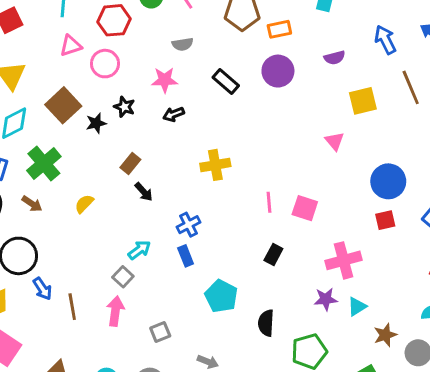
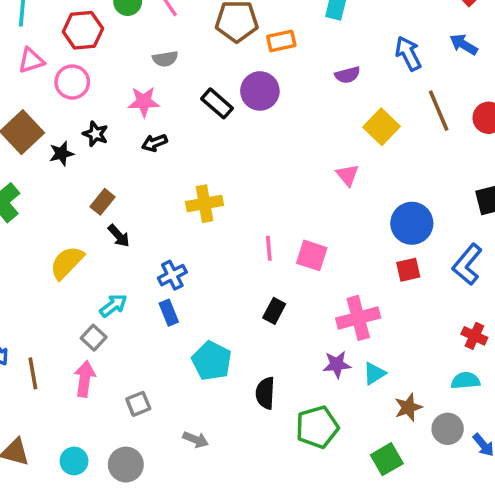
purple circle: (278, 71) -> (260, 91), moved
yellow square: (363, 101) -> (381, 127), turned -32
yellow semicircle: (84, 204) -> (67, 263), moved, size x1.5

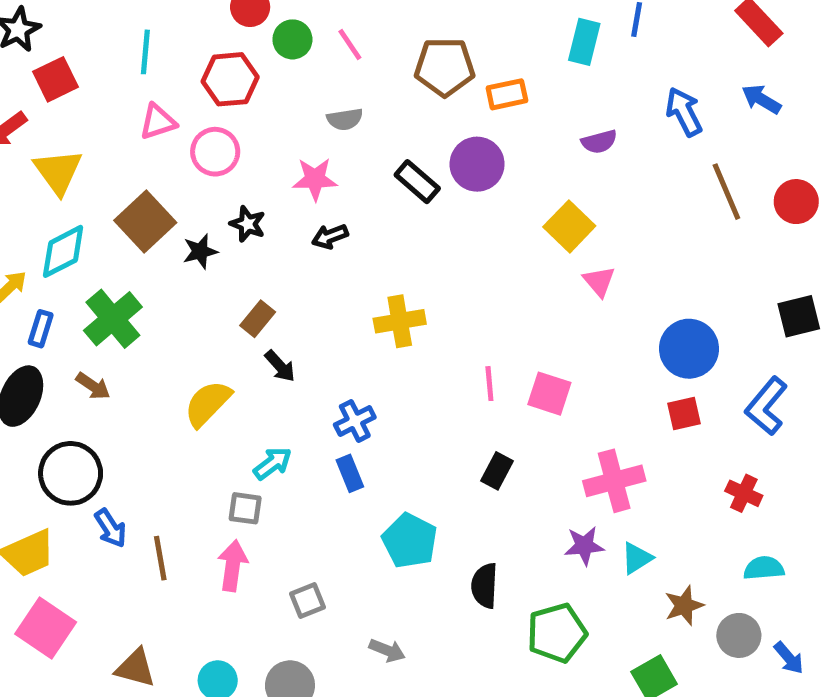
yellow square: (381, 127) -> (569, 226), moved
red cross: (474, 336) -> (744, 493), moved
gray square: (94, 338) -> (245, 508), turned -35

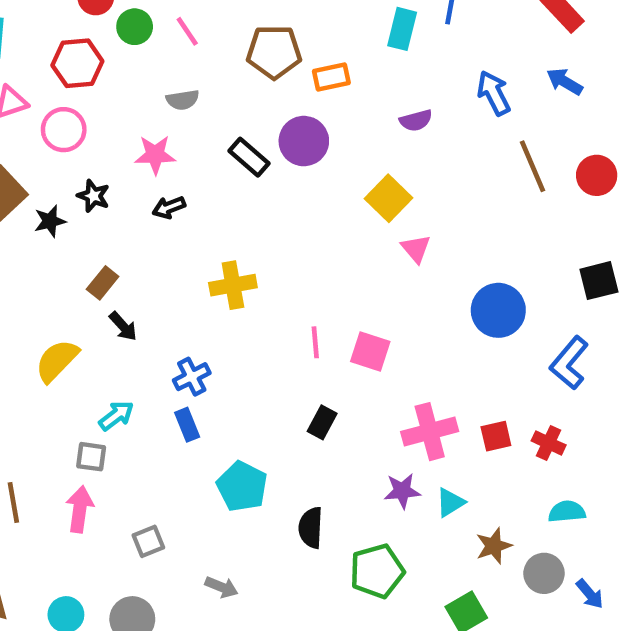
red square: (684, 414) -> (496, 436), moved

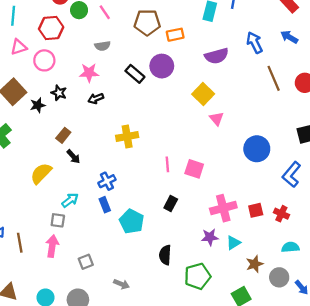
purple semicircle: (416, 120) -> (217, 56), size x1.5
cyan pentagon: (242, 486) -> (132, 221), moved

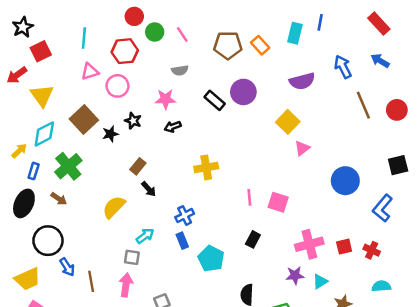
orange rectangle: (175, 35) -> (260, 45), moved, turned 60
pink triangle: (217, 119) -> (302, 148), turned 32

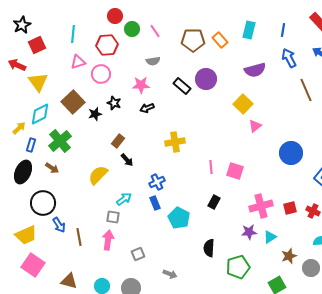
blue line: (320, 22) -> (283, 30), moved
red arrow: (17, 75) -> (17, 65), turned 60

